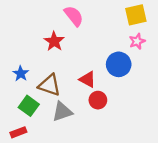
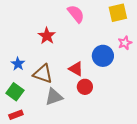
pink semicircle: (74, 16) -> (76, 14), moved
pink star: (137, 41) -> (125, 43), moved
green square: (29, 106) -> (15, 92), moved

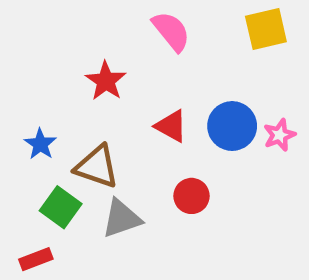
pink star: (125, 43) -> (279, 135), moved
red triangle: (76, 69) -> (171, 126), moved
green square: (15, 92) -> (61, 207), moved

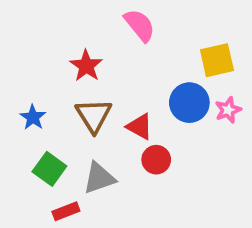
yellow square: (266, 29) -> (217, 60), moved
red triangle: (171, 126) -> (140, 127), moved
brown triangle: (97, 167) -> (94, 115), moved, turned 39
red rectangle: (36, 259) -> (66, 211), moved

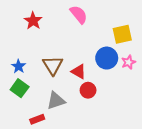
red star: (86, 66) -> (33, 21), moved
green square: (49, 169) -> (20, 88), moved

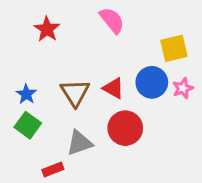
red triangle: (79, 72) -> (113, 88), moved
red circle: (88, 90) -> (125, 128), size x1.5

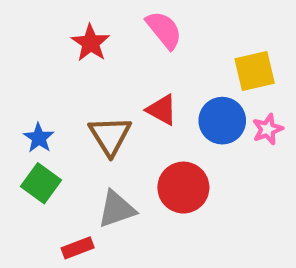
red star: (47, 29) -> (91, 43), moved
red triangle: (113, 88) -> (162, 110), moved

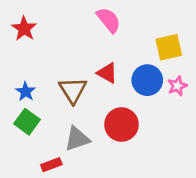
red star: (91, 43) -> (24, 29), moved

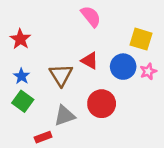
red star: (24, 29) -> (20, 39), moved
yellow square: (169, 47) -> (141, 39), turned 30

